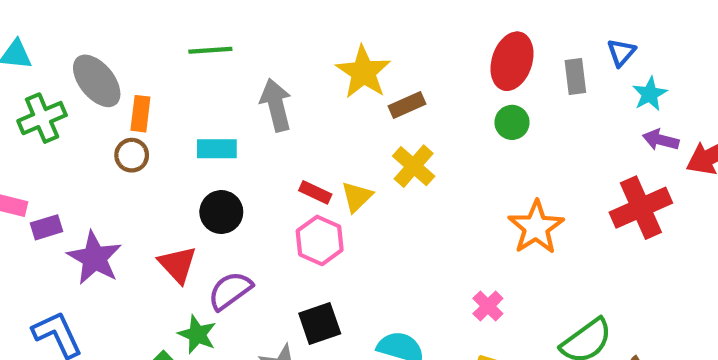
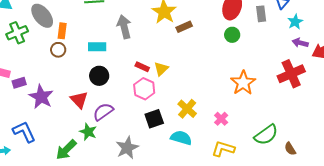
yellow cross: (414, 166) -> (187, 109), moved
black square: (320, 323) -> (154, 119), moved

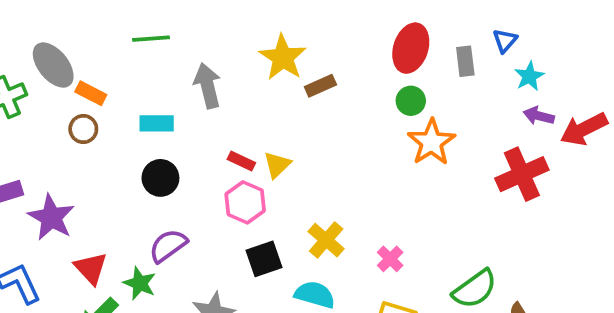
orange rectangle: (62, 31) -> (91, 93), turned -70
orange star: (243, 83) -> (431, 142), moved
red triangle: (79, 100) -> (91, 268), moved

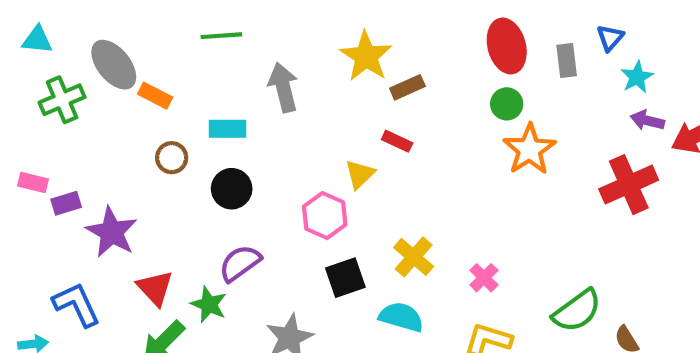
red ellipse: (411, 48) -> (507, 46), turned -33
brown circle: (83, 129) -> (172, 158), moved
red rectangle: (241, 161) -> (397, 141), moved

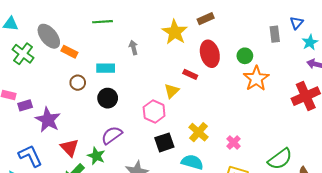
red ellipse: (507, 46) -> (210, 54), moved
gray arrow: (283, 87) -> (133, 48), size x0.6
brown rectangle: (407, 87) -> (206, 19), moved
green cross: (62, 100) -> (23, 54), turned -30

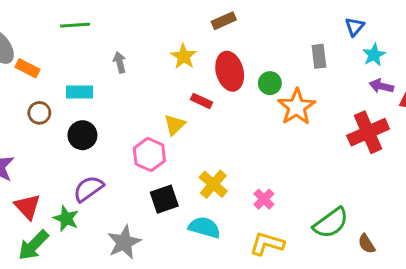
yellow star: (175, 32) -> (184, 56), moved, size x0.7
gray rectangle: (275, 34) -> (319, 56), moved
green circle: (245, 56) -> (270, 83), moved

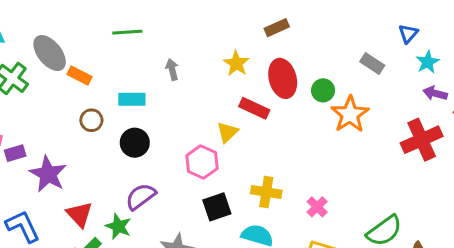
gray rectangle: (319, 56) -> (372, 63), turned -50
red rectangle: (201, 101) -> (254, 108), size x1.4
yellow cross: (213, 184) -> (266, 192), turned -32

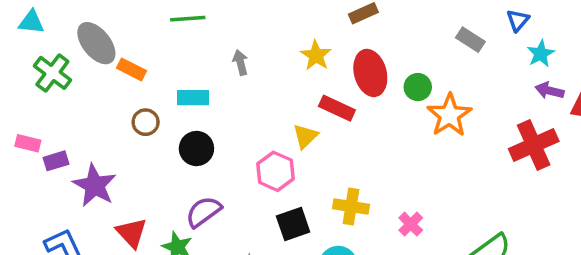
gray rectangle: (372, 63) -> (470, 40), moved

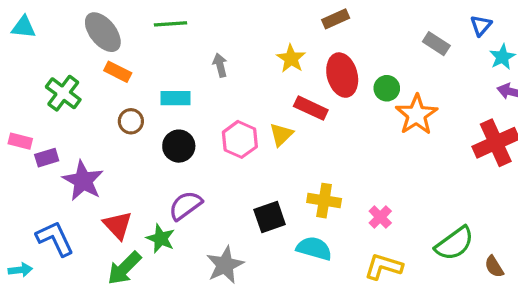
gray ellipse: (96, 43) -> (103, 32), moved
green cross: (52, 73) -> (63, 93), moved
pink hexagon: (276, 171) -> (240, 139), moved

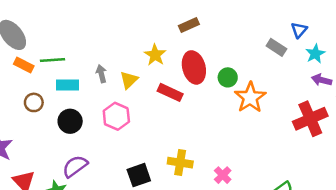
green line: (171, 24) -> (53, 60), moved
gray rectangle: (436, 44) -> (276, 47), moved
gray arrow: (220, 65) -> (101, 74), moved
yellow triangle: (281, 134) -> (129, 80), moved

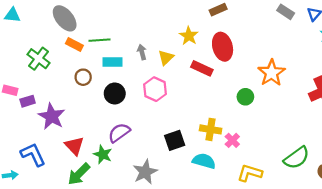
gray rectangle: (276, 47) -> (286, 12), moved
green circle: (228, 77) -> (245, 97), moved
pink cross: (223, 175) -> (232, 140), moved

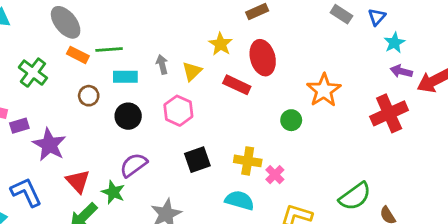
black square: (175, 140) -> (197, 160), moved

